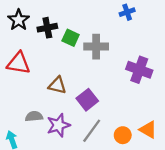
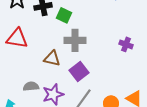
gray cross: (96, 47) -> (75, 40), moved
purple cross: (139, 70) -> (126, 44), size x0.6

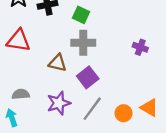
green square: (64, 15) -> (81, 15), moved
gray semicircle: (31, 86) -> (21, 94), moved

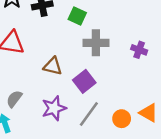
gray cross: (83, 43) -> (96, 43), moved
gray semicircle: (21, 94) -> (14, 99), turned -48

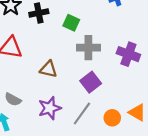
purple cross: (139, 50) -> (128, 54), size x1.5
purple square: (84, 81) -> (91, 82), moved
gray semicircle: (14, 99) -> (13, 99), turned -98

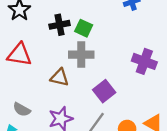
black cross: (39, 13) -> (60, 25), moved
gray cross: (88, 48) -> (81, 55), moved

